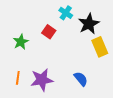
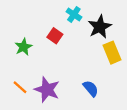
orange line: (18, 78) -> (20, 87), turned -56
purple star: (42, 80) -> (47, 90), turned 30

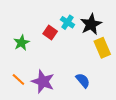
cyan cross: (74, 14) -> (67, 22), moved

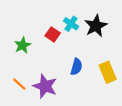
yellow rectangle: (102, 48) -> (108, 72), moved
blue semicircle: (83, 80) -> (76, 67), moved, turned 56

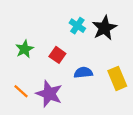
red square: (53, 34) -> (57, 55), moved
blue semicircle: (76, 67) -> (83, 73), turned -112

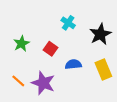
black star: (104, 28) -> (100, 34), moved

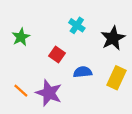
green star: (21, 44) -> (21, 37), moved
yellow rectangle: (103, 69) -> (116, 78), turned 48

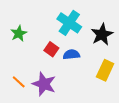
cyan cross: (77, 25) -> (69, 23), size x1.6
blue semicircle: (83, 72) -> (71, 54), moved

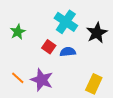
yellow rectangle: (105, 70) -> (94, 84), moved

